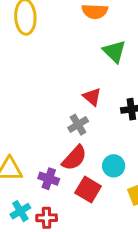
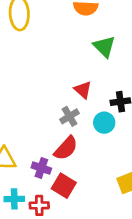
cyan circle: (114, 166) -> (104, 123), moved
red square: (88, 190) -> (64, 186), moved
cyan cross: (20, 211) -> (14, 199), turned 30

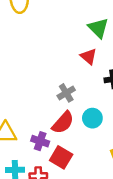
red triangle: (83, 90) -> (89, 56), moved
cyan circle: (104, 123) -> (92, 118), moved

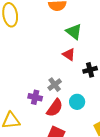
purple cross: (40, 141) -> (35, 97), moved

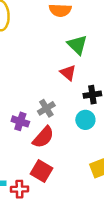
cyan circle: (77, 102) -> (85, 120), moved

